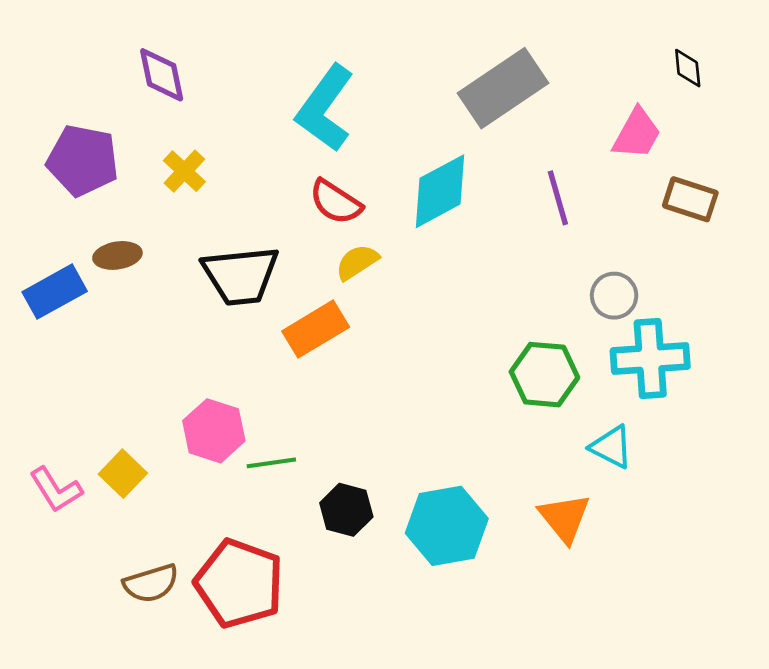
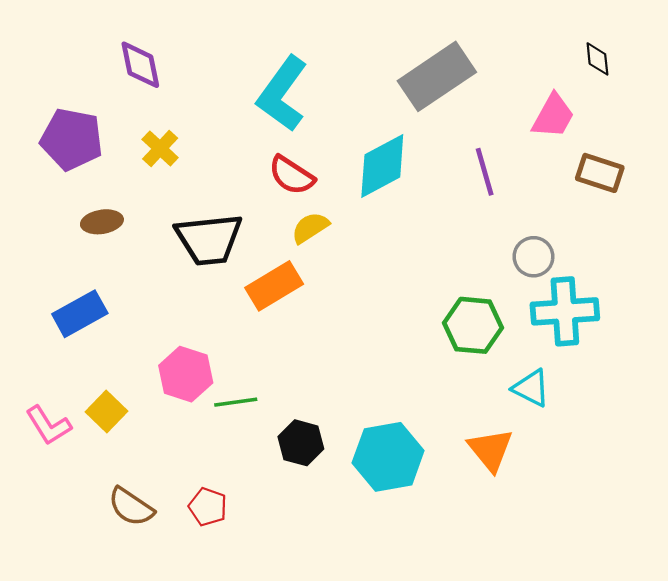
blue rectangle: (55, 292) -> (80, 314), moved
brown semicircle: (151, 583) -> (131, 507), turned 51
red pentagon: (239, 583) -> (208, 507), size x0.5

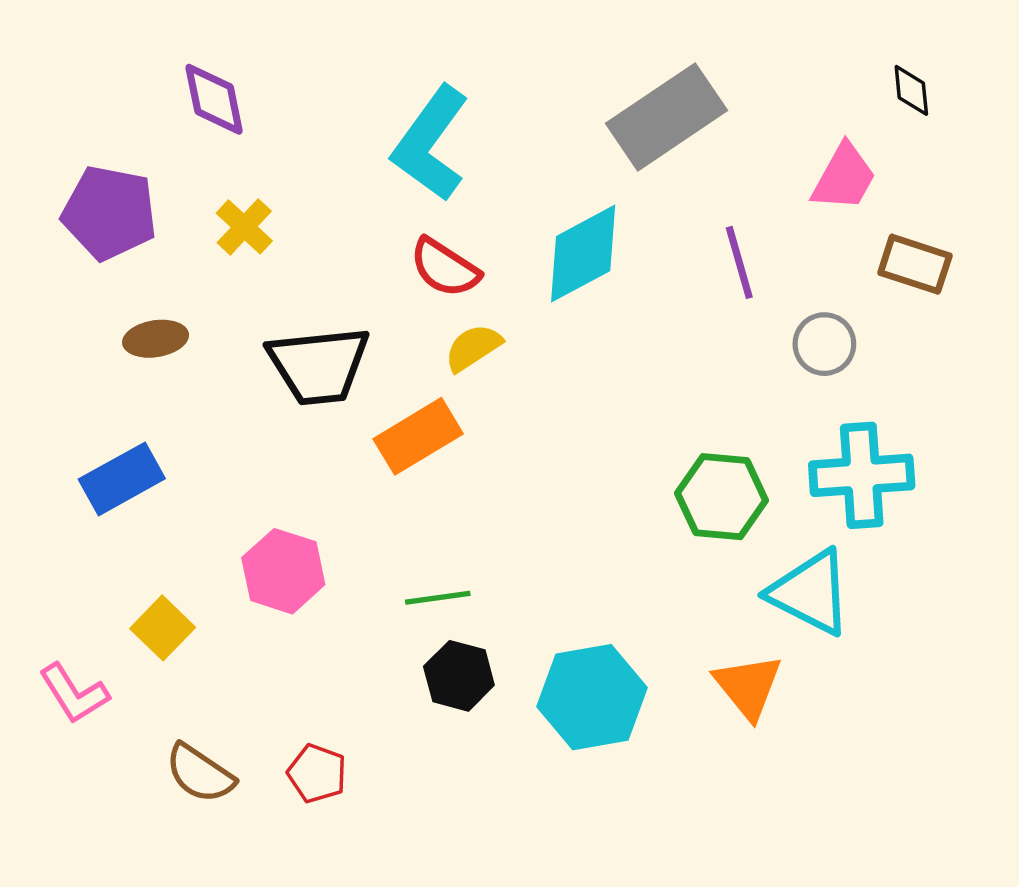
gray circle: (533, 257) -> (824, 344), moved
cyan triangle: (531, 388) -> (810, 592), size x1.5
green line: (236, 402) -> (438, 598), moved
pink L-shape: (48, 425) -> (74, 694), moved

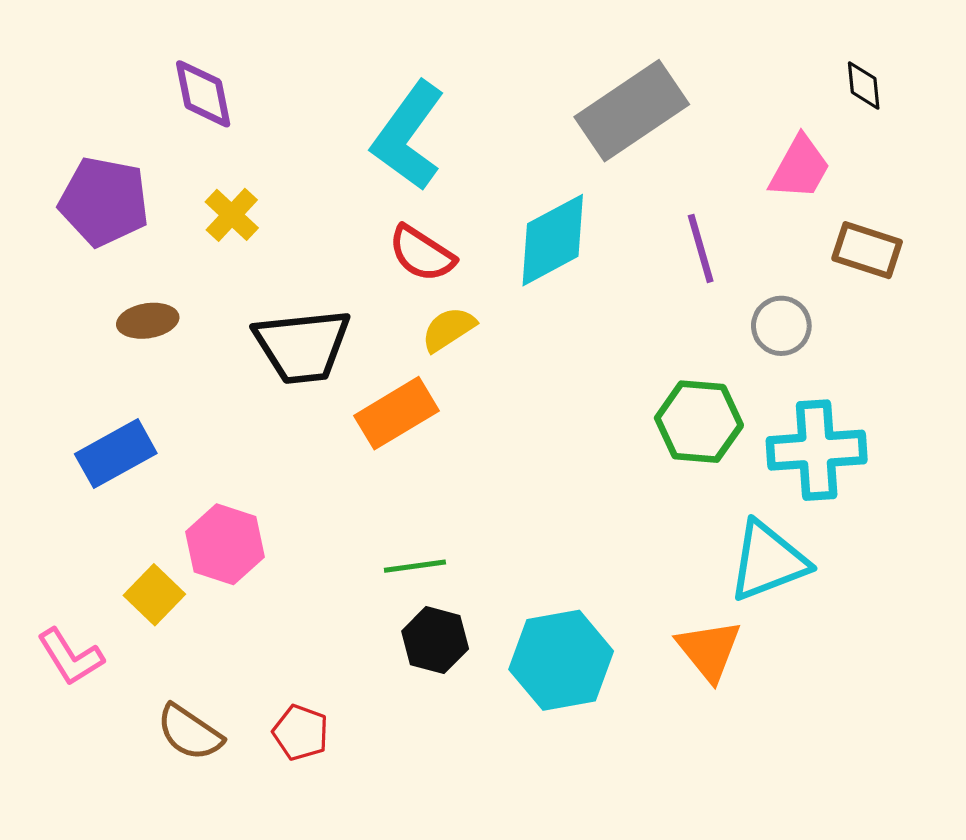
green hexagon: (722, 497) -> (699, 422), moved
pink hexagon: (283, 571) -> (225, 544), moved
cyan triangle: (810, 592) -> (768, 561), turned -48

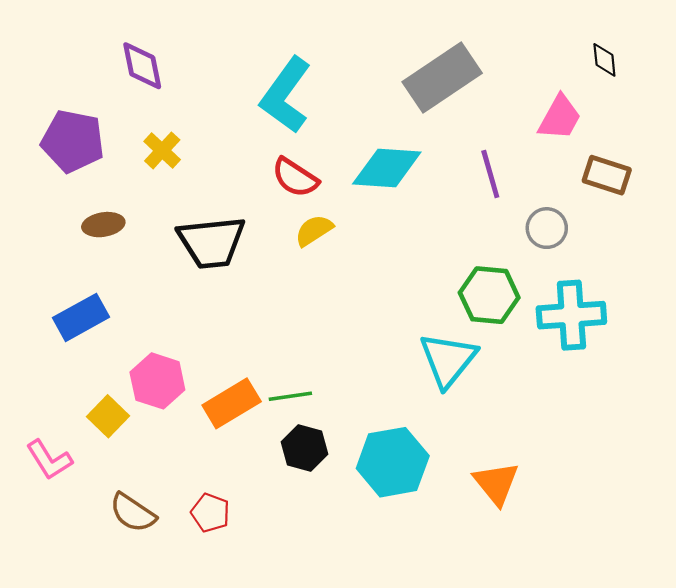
cyan diamond: (553, 240) -> (387, 168), turned 32
orange rectangle: (396, 413) -> (232, 403), moved
cyan triangle: (768, 561) -> (448, 360), moved, turned -30
orange triangle: (709, 650) -> (496, 483), moved

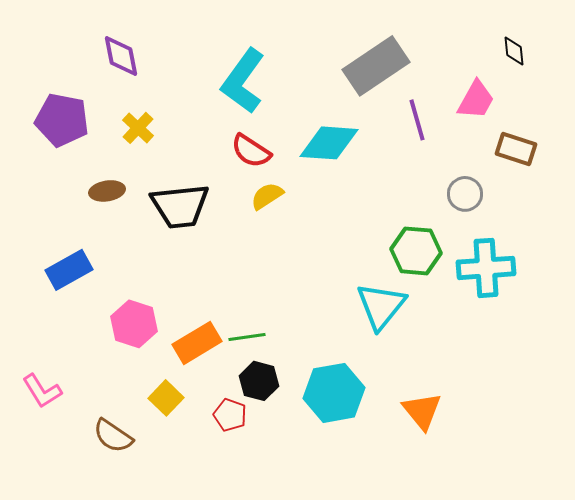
purple line: (490, 174) -> (417, 120), moved
brown ellipse: (103, 225) -> (107, 191), moved
yellow square: (108, 416) -> (166, 398), moved
red pentagon: (210, 513) -> (230, 415), moved

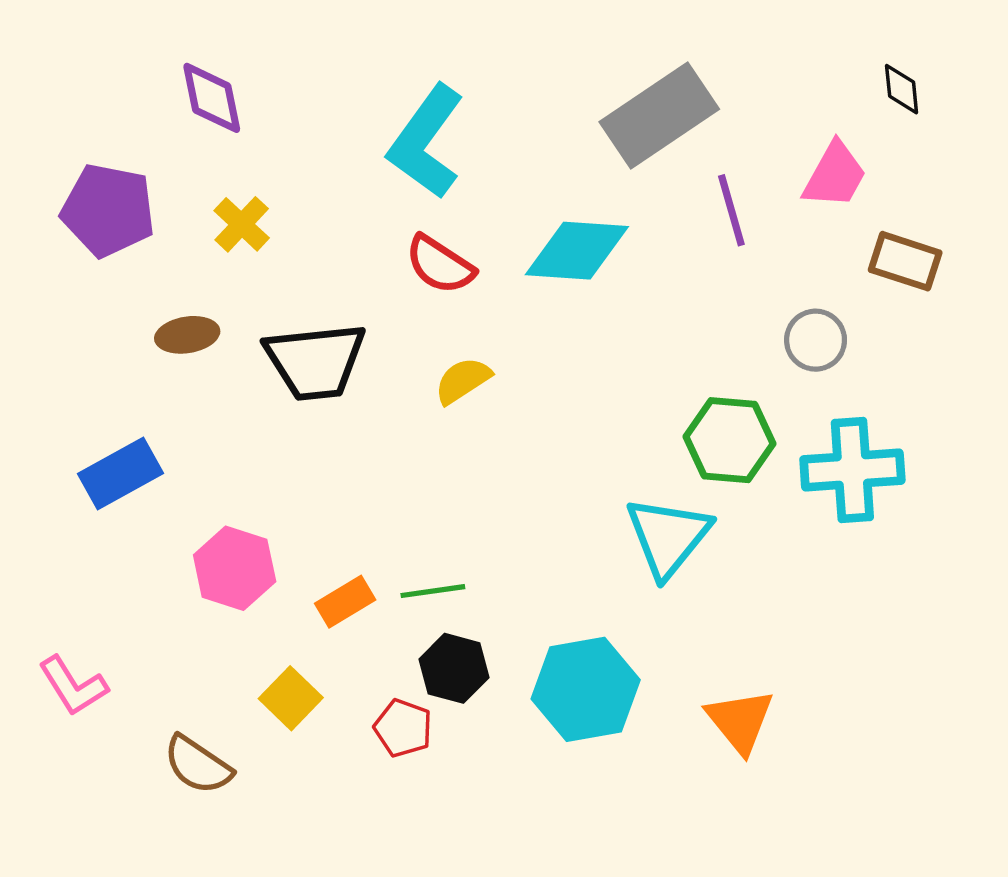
yellow semicircle: (267, 196) -> (463, 380), moved
orange rectangle: (197, 343) -> (345, 602), size x0.7

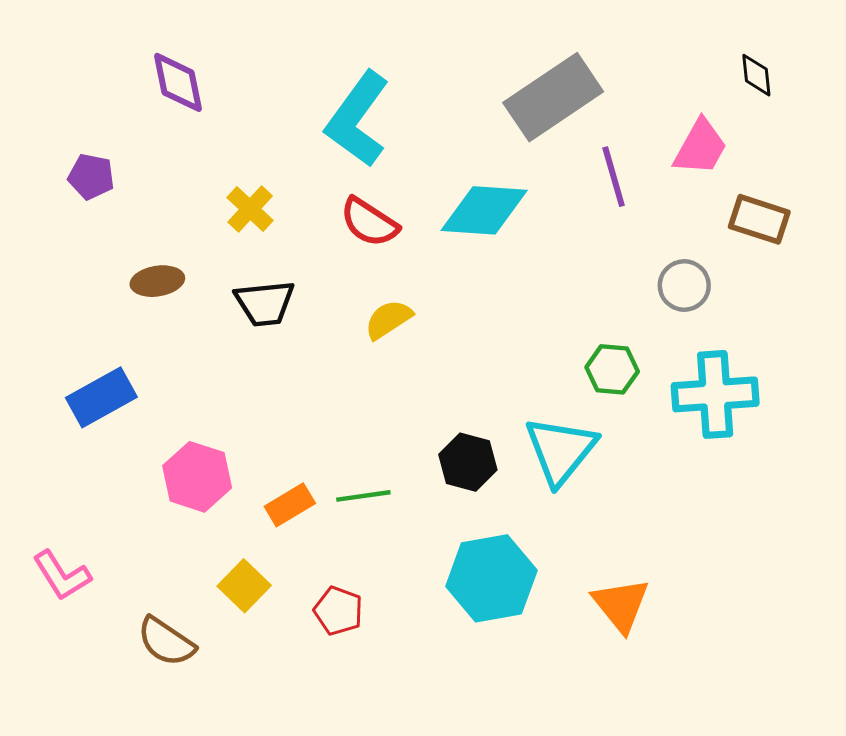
purple pentagon: (108, 210) -> (91, 177), size x0.6
yellow cross: (242, 224) -> (250, 209), moved
black trapezoid: (315, 361) -> (265, 303), size x0.7
green hexagon: (730, 440) -> (612, 369), size x0.7
black hexagon: (454, 668) -> (468, 462), moved

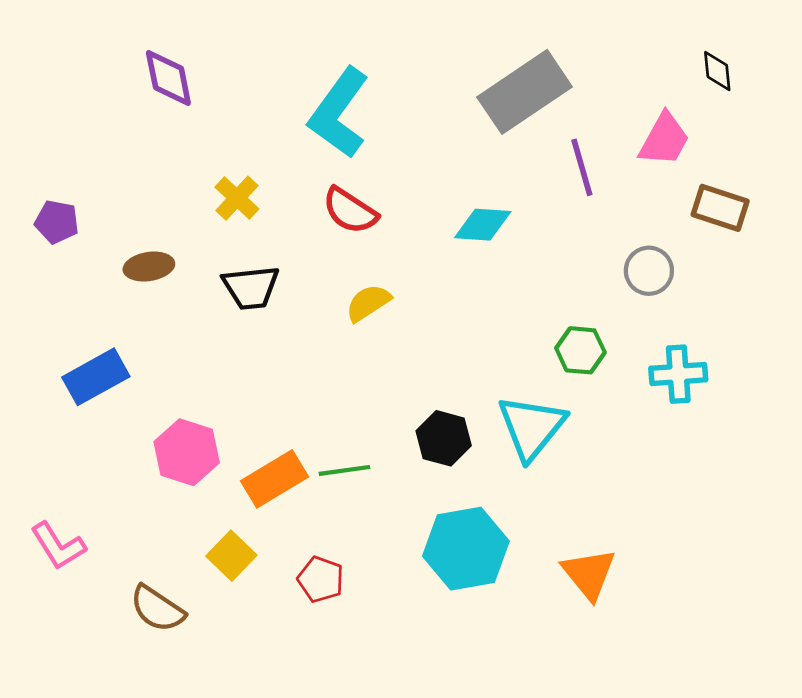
purple pentagon: (91, 177) -> (57, 222), moved
cyan diamond: (484, 210) -> (483, 225), moved, size x0.7
cyan cross: (715, 394) -> (678, 374), size x0.7
orange rectangle: (290, 505) -> (275, 479), size x1.4

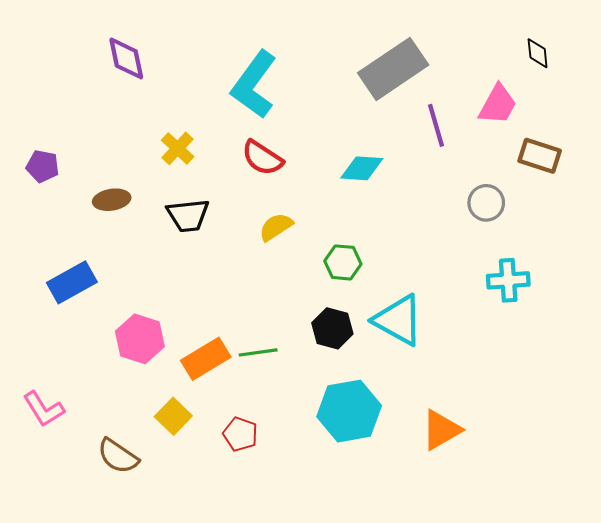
green hexagon: (580, 350) -> (343, 262), moved
cyan triangle: (532, 427) -> (398, 320), turned -40
orange triangle: (589, 574) -> (441, 430), turned 39

